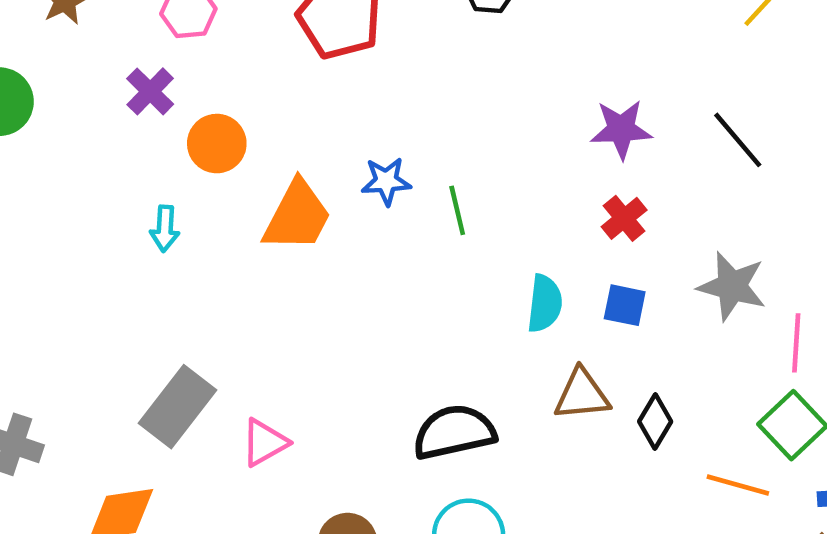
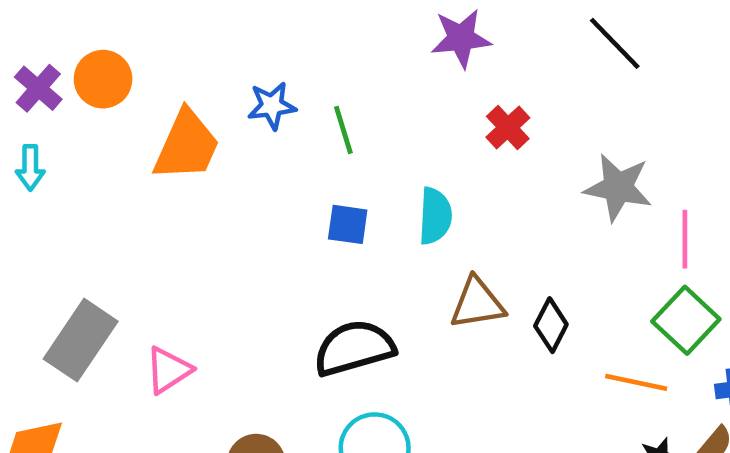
purple cross: (150, 91) -> (38, 88), moved
purple star: (621, 129) -> (461, 38), moved
cyan arrow: (165, 228) -> (30, 168), moved
blue square: (625, 305) -> (348, 224), moved

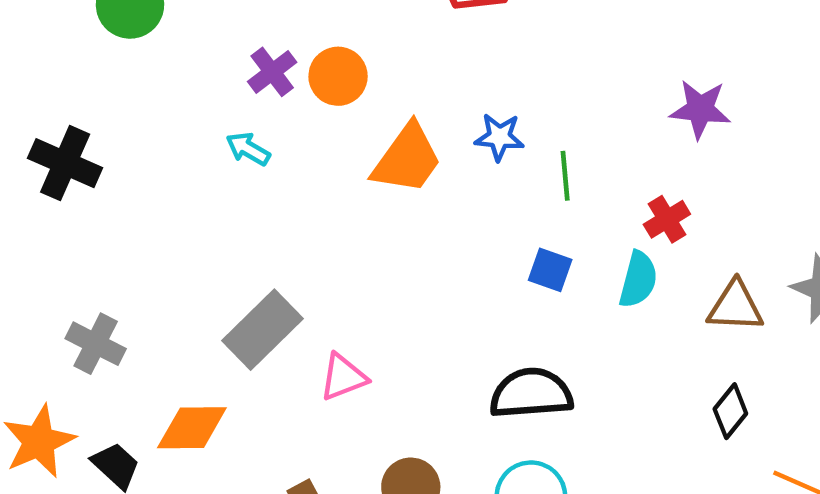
red cross: (508, 128) -> (667, 219), moved
cyan arrow: (30, 168) -> (248, 149), turned 108
brown triangle: (477, 303) -> (735, 306), moved

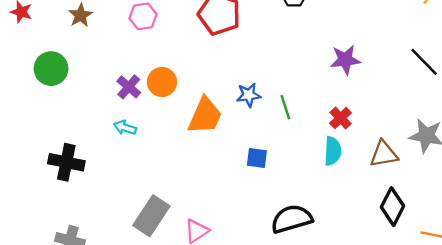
black cross: (65, 163) -> (66, 162), moved
blue square: (550, 270) -> (257, 158), moved
black diamond: (730, 411) -> (392, 207), size x1.4

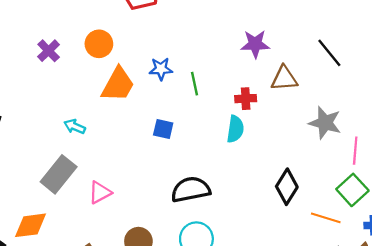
orange circle: (162, 82) -> (99, 44), moved
red cross: (341, 118) -> (246, 99), turned 35
cyan arrow: (125, 128) -> (75, 127), moved
brown triangle: (384, 154) -> (284, 78), moved

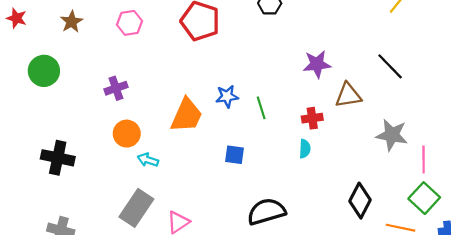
orange circle: (99, 44) -> (127, 134), moved
purple cross: (49, 51) -> (116, 88), turned 30
cyan semicircle: (235, 129) -> (305, 149), size x0.7

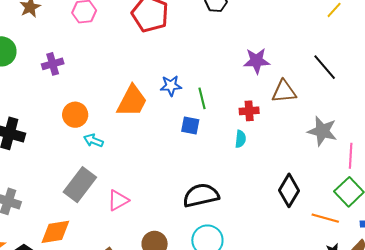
purple cross: (116, 88) -> (53, 64), moved
blue square: (234, 155) -> (190, 125), moved

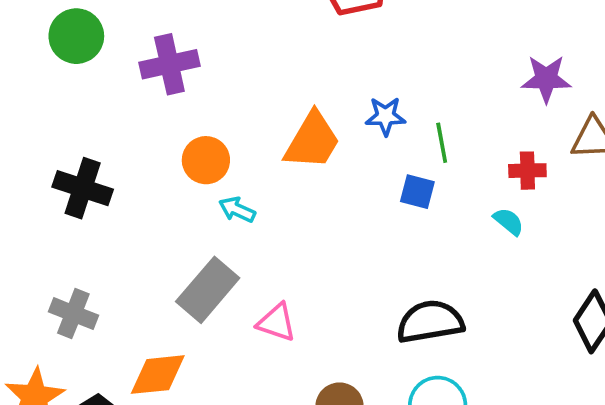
purple cross: (53, 64) -> (169, 64), size x1.4
cyan semicircle: (240, 139) -> (509, 222), turned -60
pink triangle: (118, 200) -> (277, 322), turned 45

